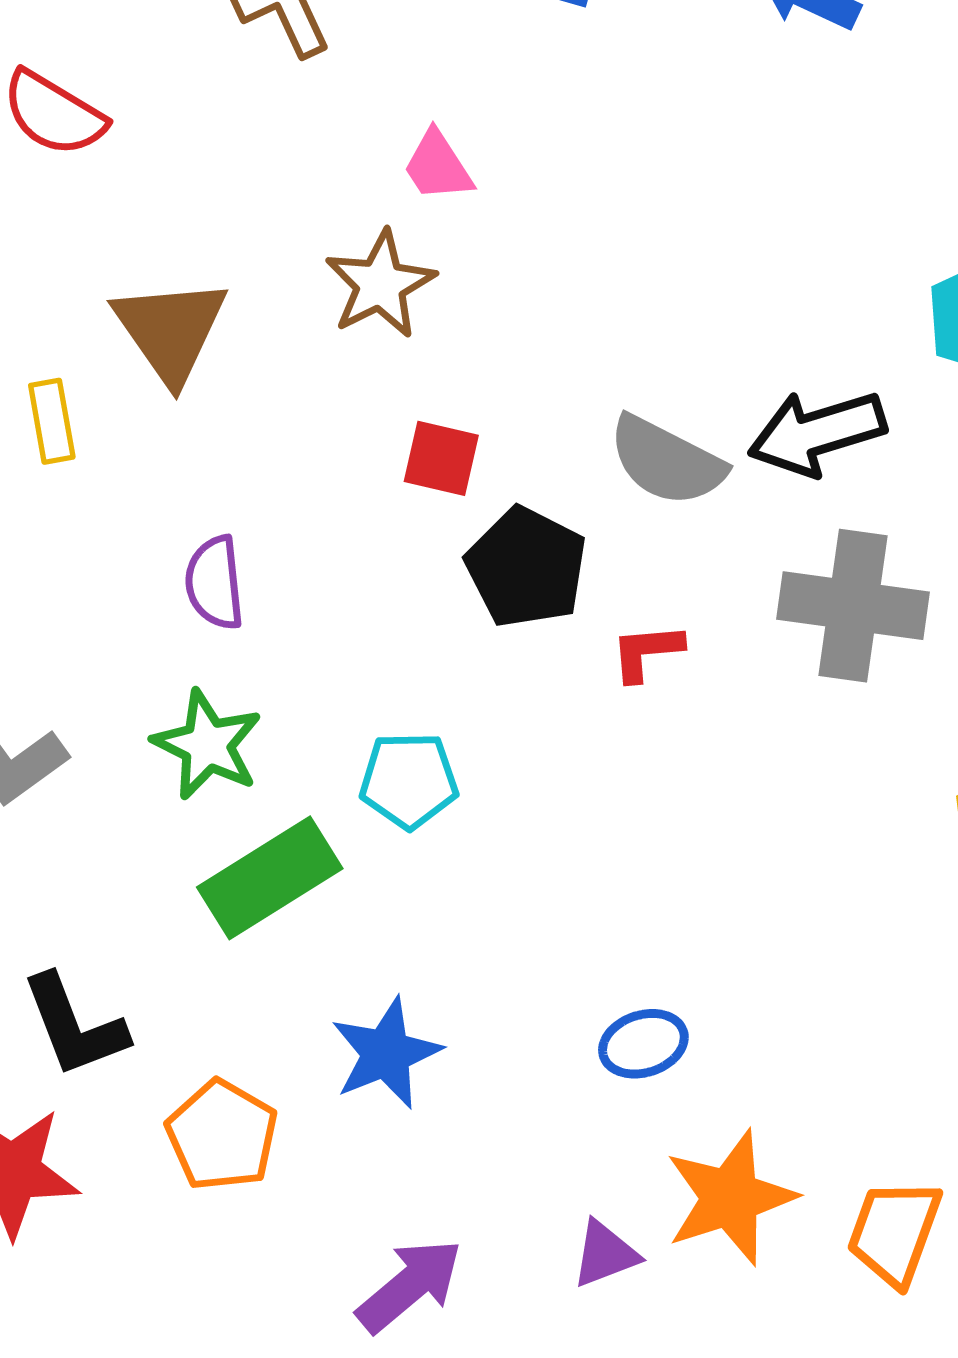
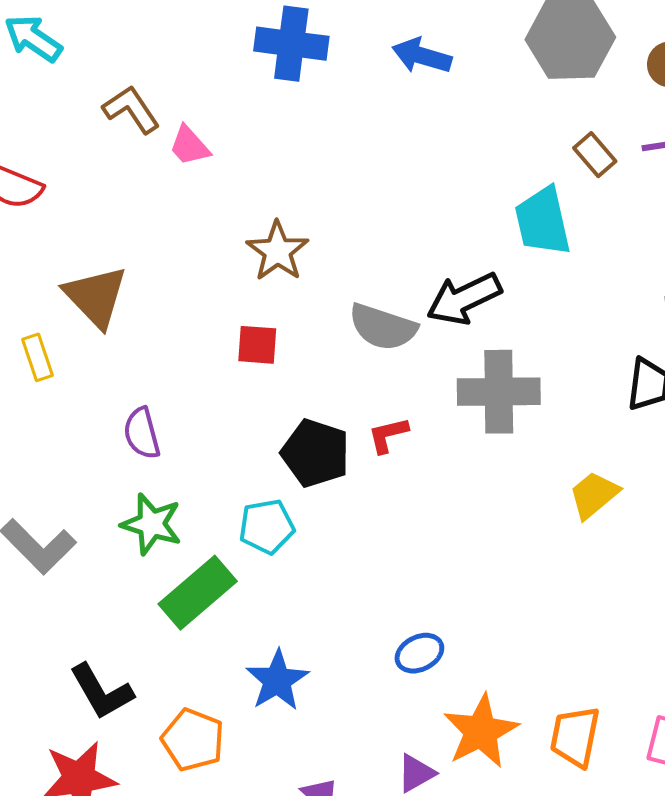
pink trapezoid: (438, 166) -> (189, 146), moved
brown star: (380, 284) -> (277, 251), moved
black pentagon: (526, 567) -> (315, 453), moved

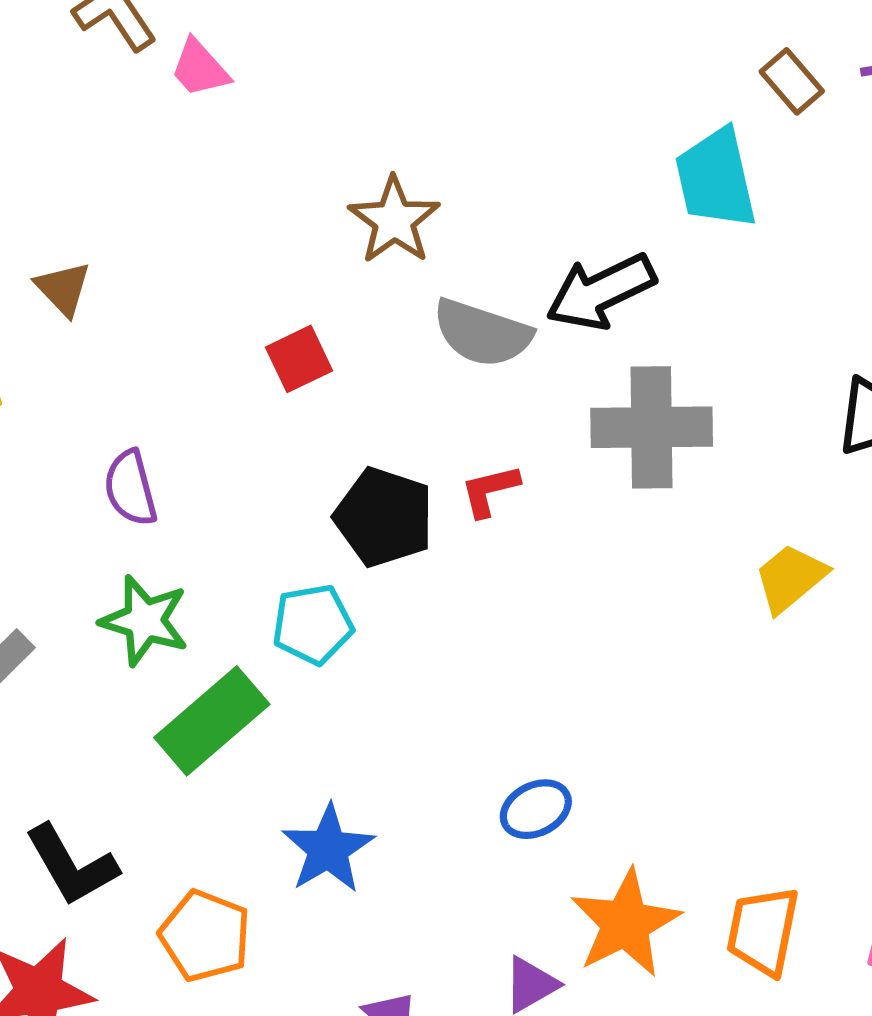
brown star: (277, 251) -> (394, 220), moved
brown triangle: (96, 297) -> (63, 289), size x0.6
red square: (257, 345) -> (299, 359), turned -30

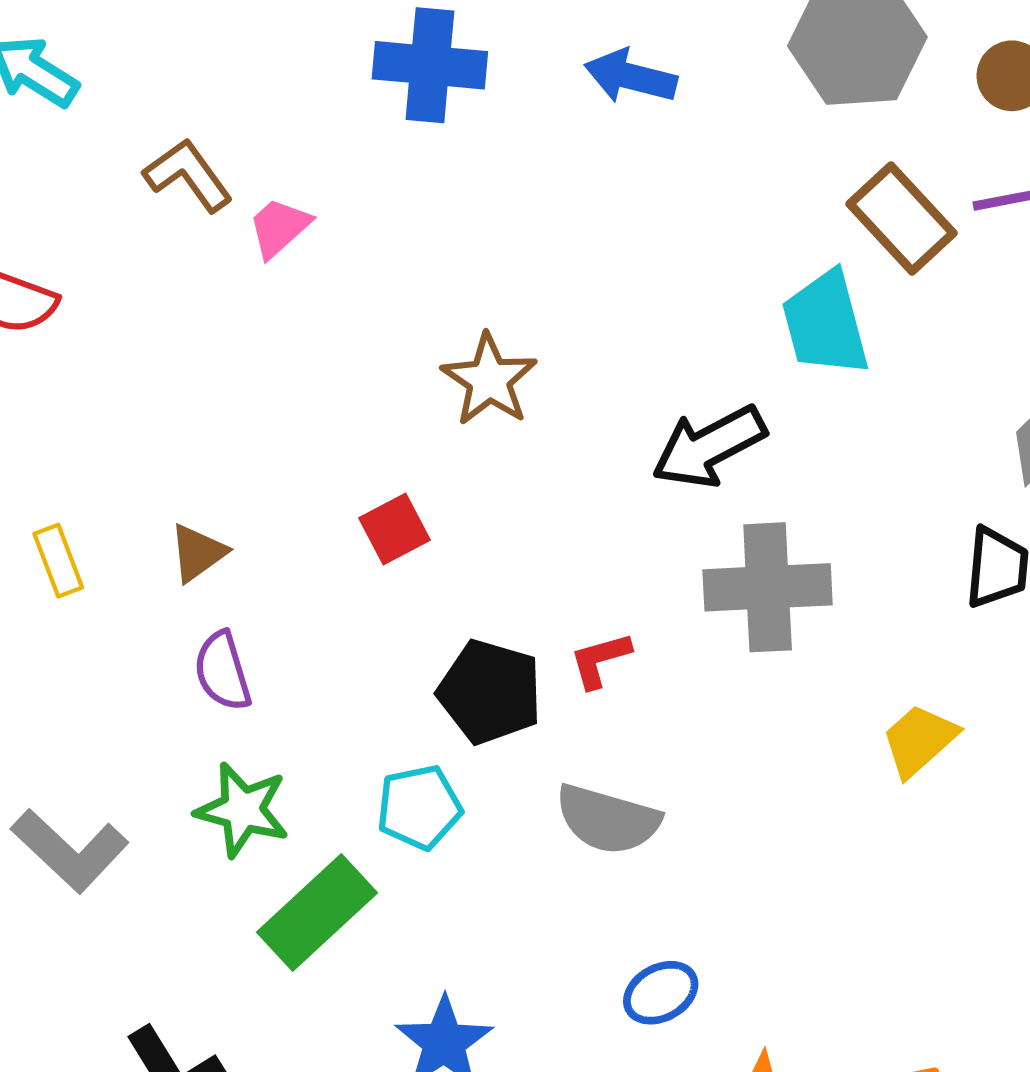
pink trapezoid: (200, 68) -> (279, 228), turned 92
brown rectangle: (792, 81) -> (901, 218), size x1.6
brown triangle: (63, 289) -> (198, 553), moved, turned 40
gray semicircle: (482, 333) -> (608, 819), moved

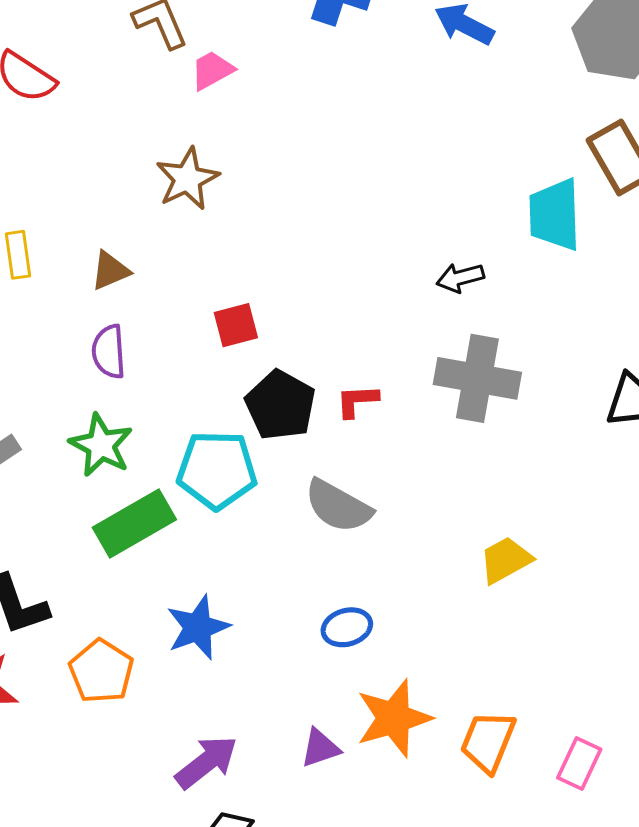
brown star: (489, 380) -> (187, 179), moved
black arrow: (709, 447) -> (460, 278), size x0.6
red square: (395, 529) -> (236, 325), moved
yellow trapezoid: (919, 740) -> (506, 560), moved
cyan pentagon: (419, 807) -> (217, 470), size x1.4

